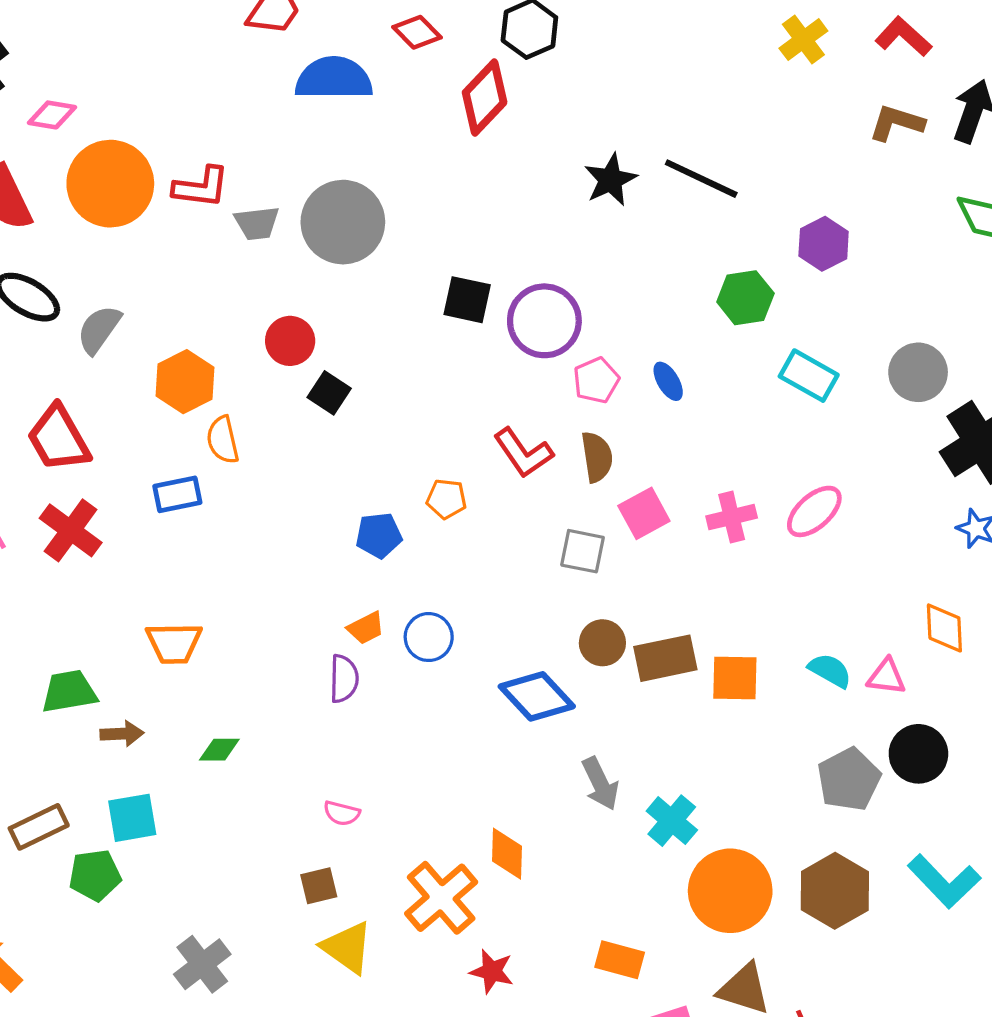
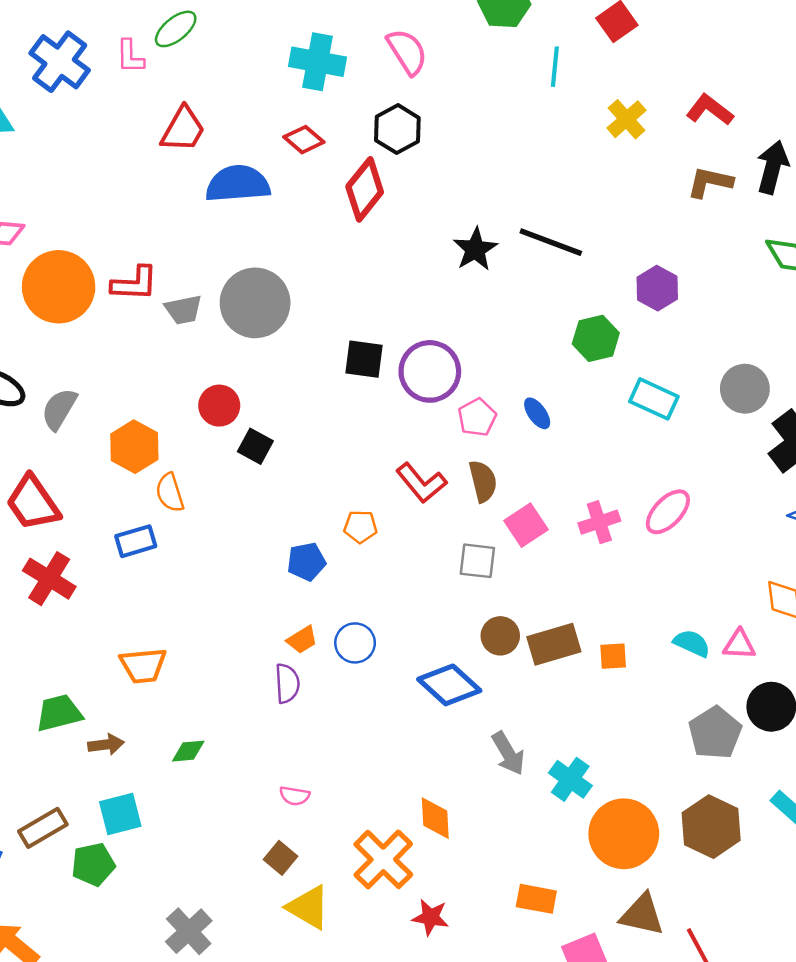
orange square: (735, 678) -> (613, 656), size x0.7
brown square: (319, 886) -> (280, 858), turned -32

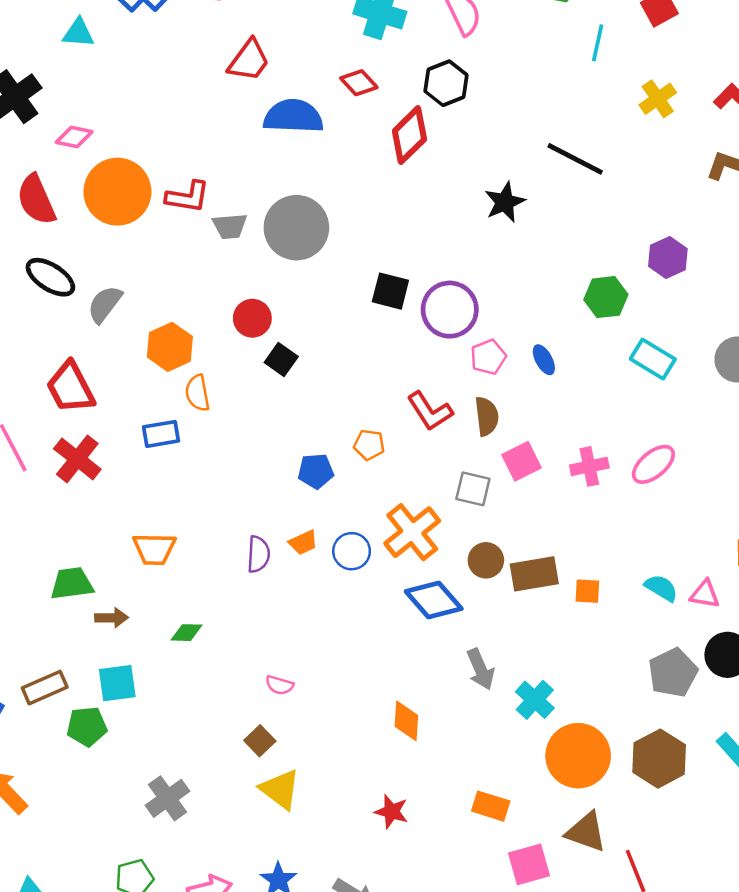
black line: (551, 242) -> (575, 159), moved
purple semicircle: (287, 683) -> (258, 554), moved
orange cross: (383, 859) -> (412, 532), moved

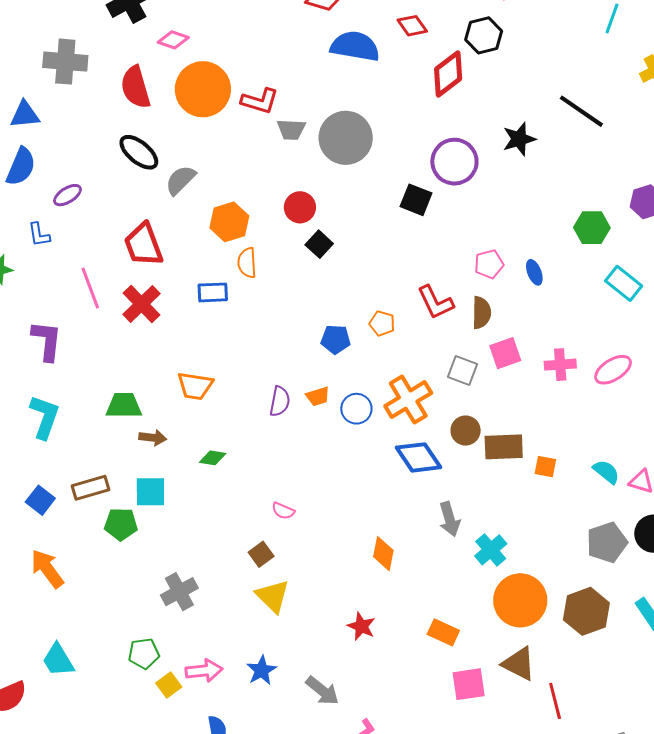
purple circle: (450, 310) -> (454, 162), moved

